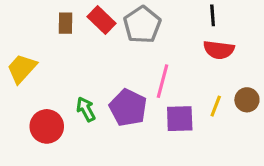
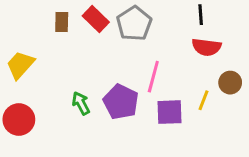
brown circle: (247, 100) -> (230, 83), moved
red circle: (47, 126) -> (19, 120), moved

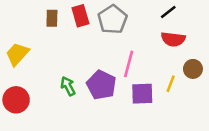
black line: (201, 15) -> (168, 12), turned 56
red rectangle: (96, 19) -> (80, 16), turned 30

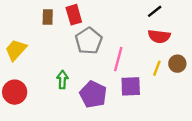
gray pentagon: (113, 19) -> (89, 41), moved
yellow line: (171, 84) -> (157, 68), moved
purple pentagon: (101, 85) -> (93, 94), moved
green arrow: (68, 86) -> (62, 80), turned 30

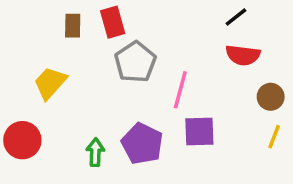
yellow trapezoid: (16, 50) -> (50, 83), moved
yellow line: (157, 68) -> (274, 137), moved
green arrow: (62, 80) -> (95, 152), moved

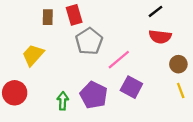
pink line: (180, 90) -> (119, 60), turned 35
purple square: (199, 131) -> (131, 87), turned 30
yellow line: (274, 137) -> (181, 90), turned -42

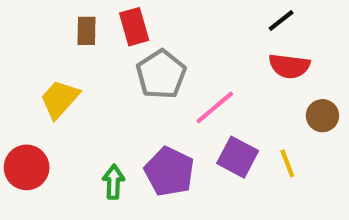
yellow line: (181, 90) -> (287, 163), moved

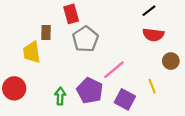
brown rectangle: (87, 31) -> (46, 33), moved
yellow trapezoid: (60, 99) -> (32, 52), turned -50
pink line: (215, 107) -> (114, 70), moved
purple square: (238, 157) -> (125, 99), moved

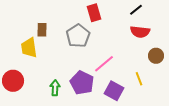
red rectangle: (71, 14) -> (94, 13), moved

